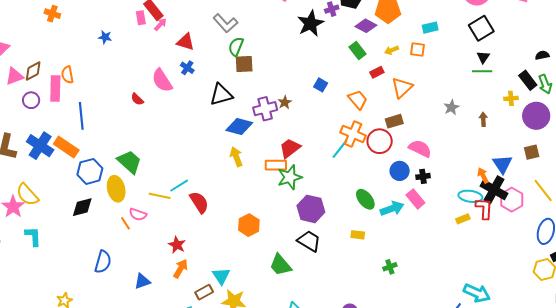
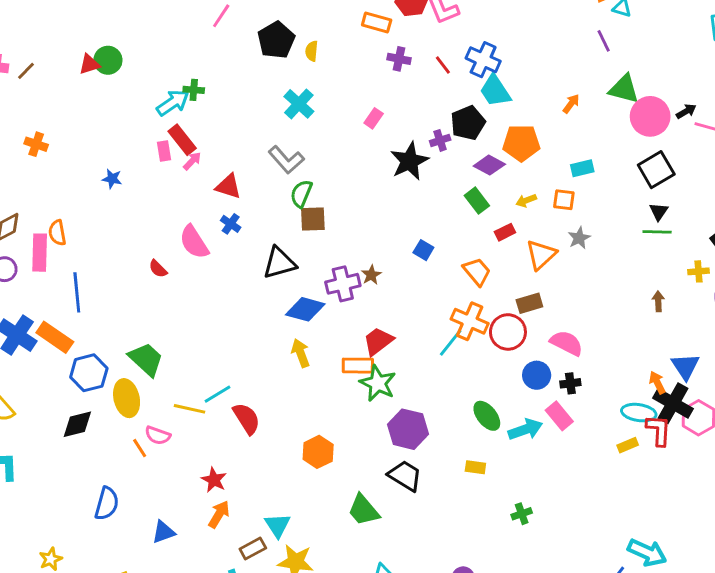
gray star: (451, 107) -> (579, 238), moved
green star: (290, 177) -> (378, 383), turned -30

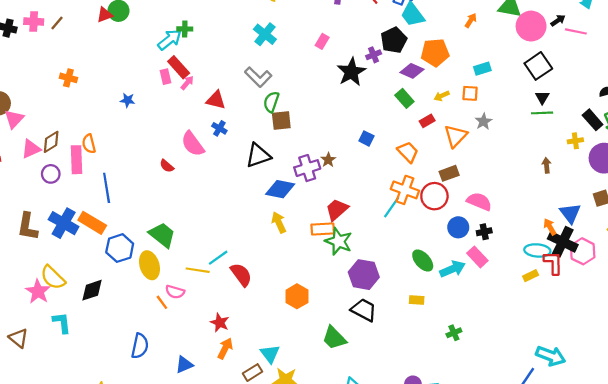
black diamond: (77, 424) -> (92, 290), moved

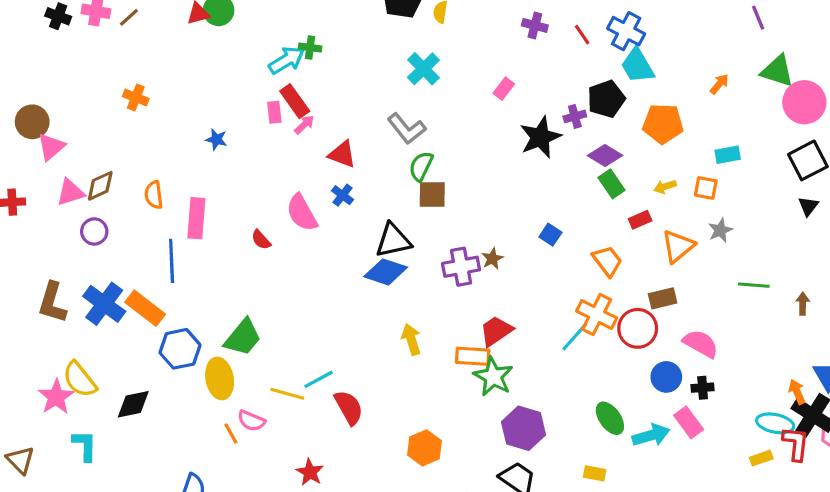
purple diamond: (412, 71) -> (605, 156), moved
green line: (542, 113) -> (754, 285), moved
pink rectangle: (77, 160) -> (196, 218), moved
blue diamond: (280, 189) -> (386, 272), moved
green trapezoid: (162, 235) -> (243, 337), turned 84

